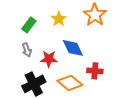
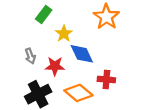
yellow star: (59, 19) -> (64, 34), moved
green rectangle: (29, 25) -> (44, 15), moved

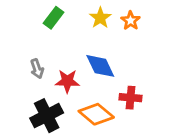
orange star: (106, 17) -> (131, 21), size x0.6
yellow star: (64, 34) -> (100, 18), moved

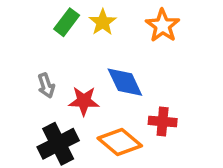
yellow star: (100, 18) -> (103, 22), moved
orange star: (131, 21) -> (163, 26), size x1.4

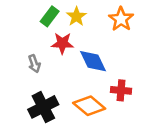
red star: (84, 101) -> (62, 43), moved

